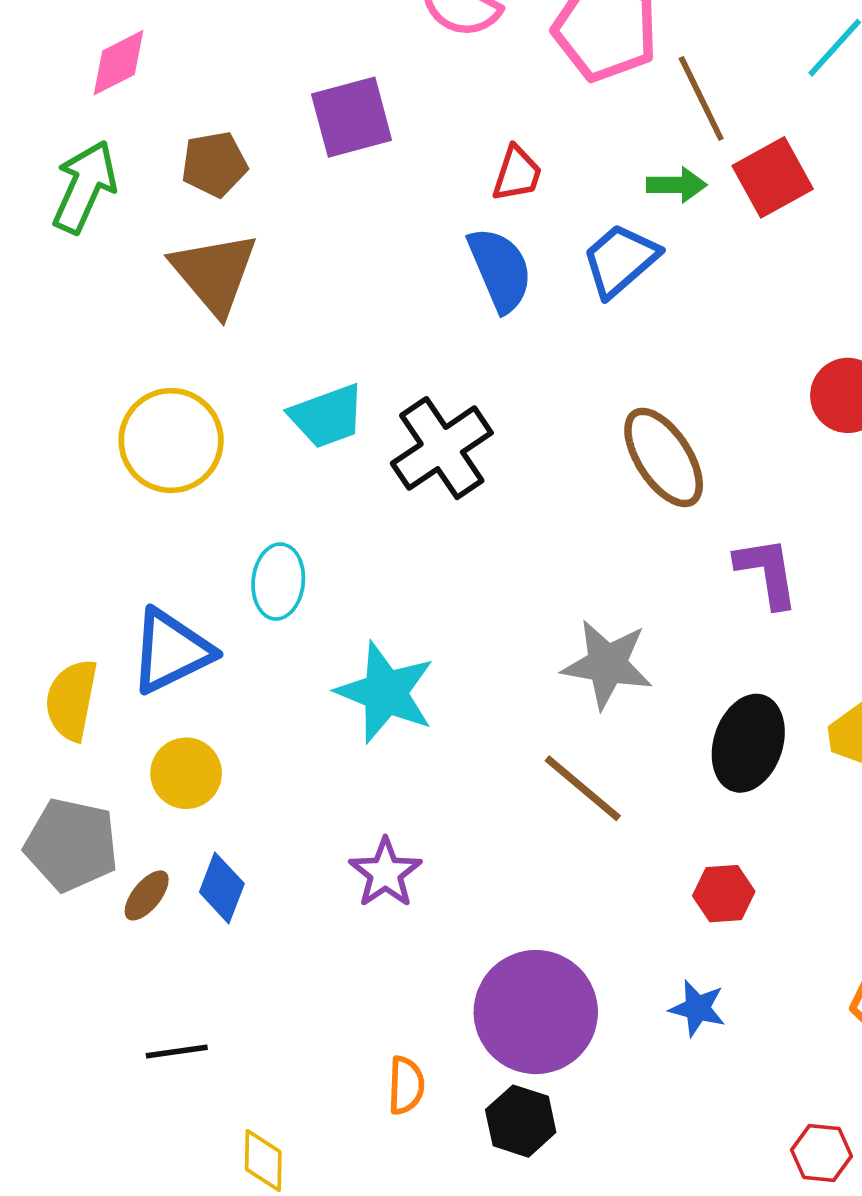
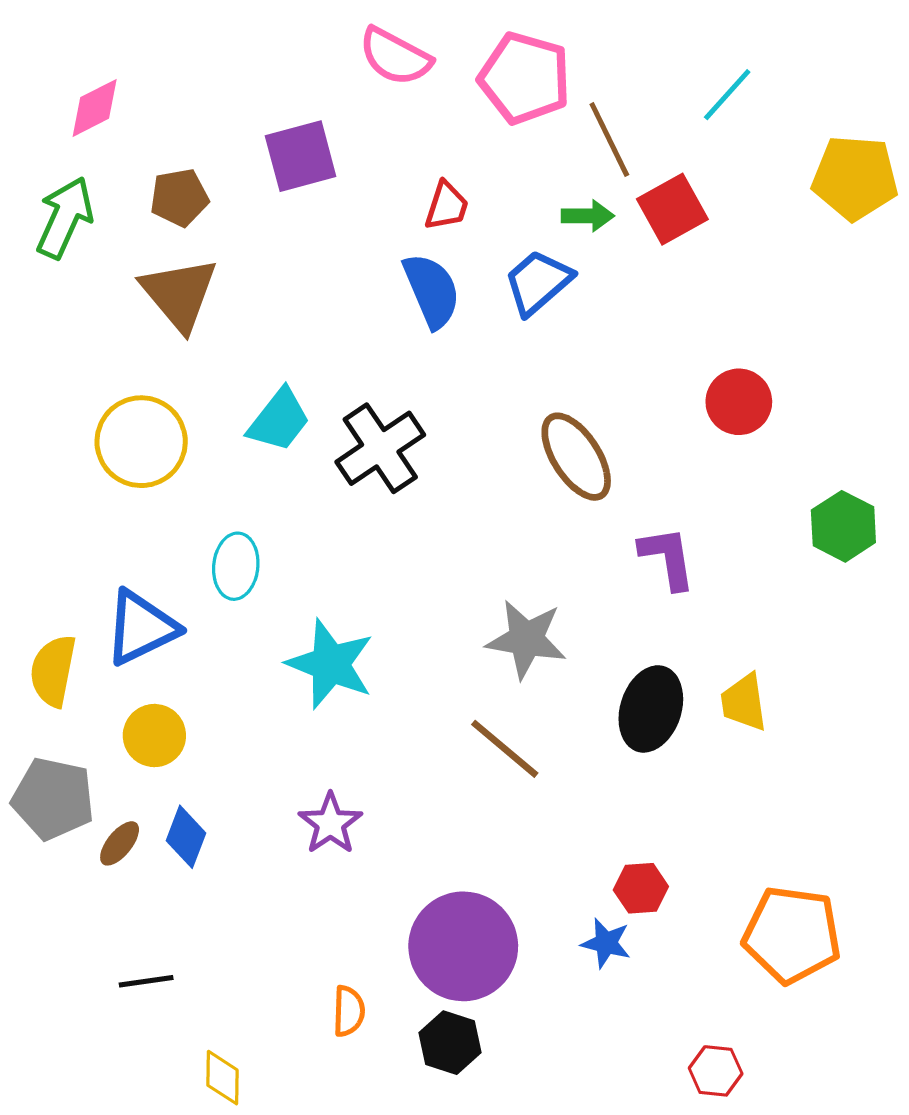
cyan trapezoid: (327, 416) -> (279, 420), turned -32
red hexagon: (724, 894) -> (641, 888), moved

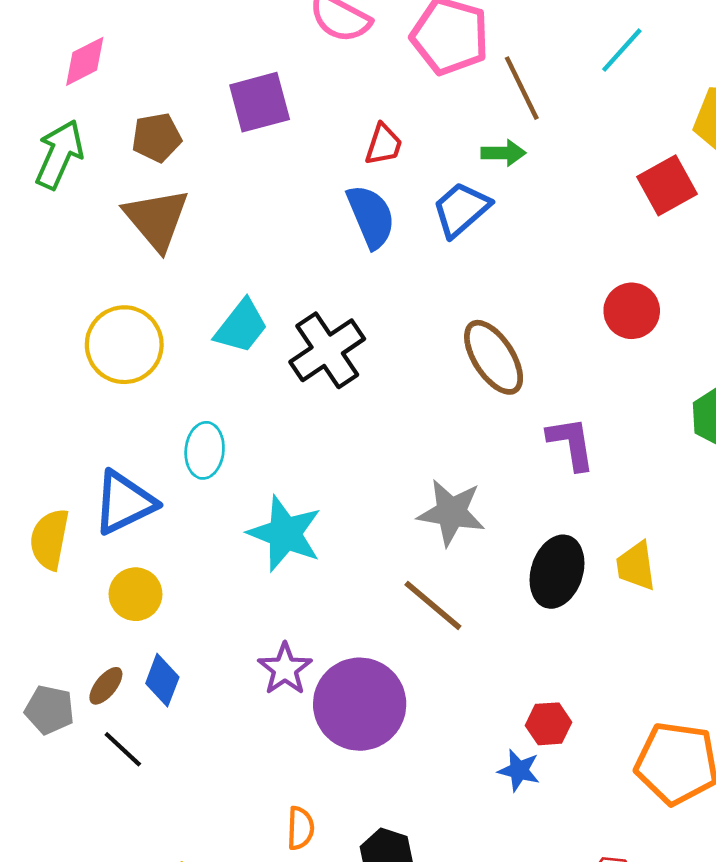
red square: (672, 209) -> (667, 185), moved
gray pentagon: (53, 799) -> (50, 710), moved, size x0.7
purple circle: (463, 946) -> (360, 704), moved
black line: (146, 981) -> (123, 749), moved, turned 51

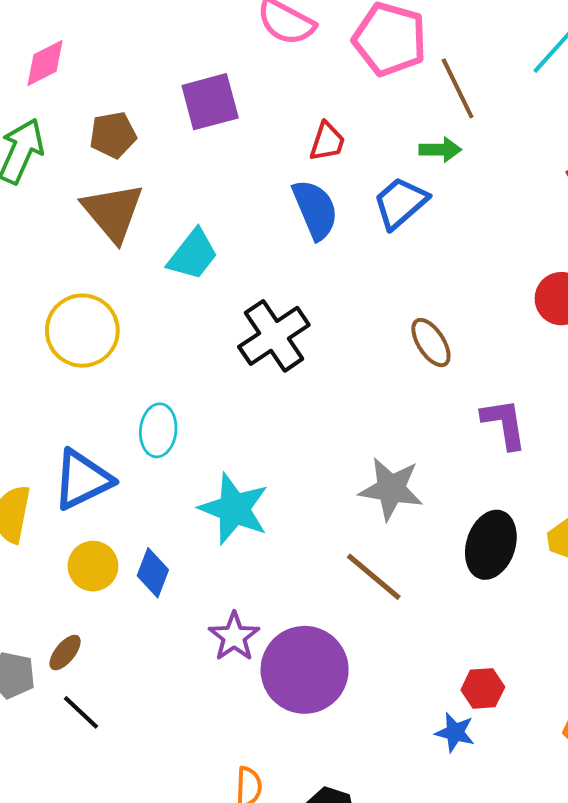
cyan trapezoid: (241, 326) -> (193, 255), moved
brown ellipse: (494, 357) -> (431, 343), size x0.7
blue diamond: (162, 680) -> (153, 573), moved

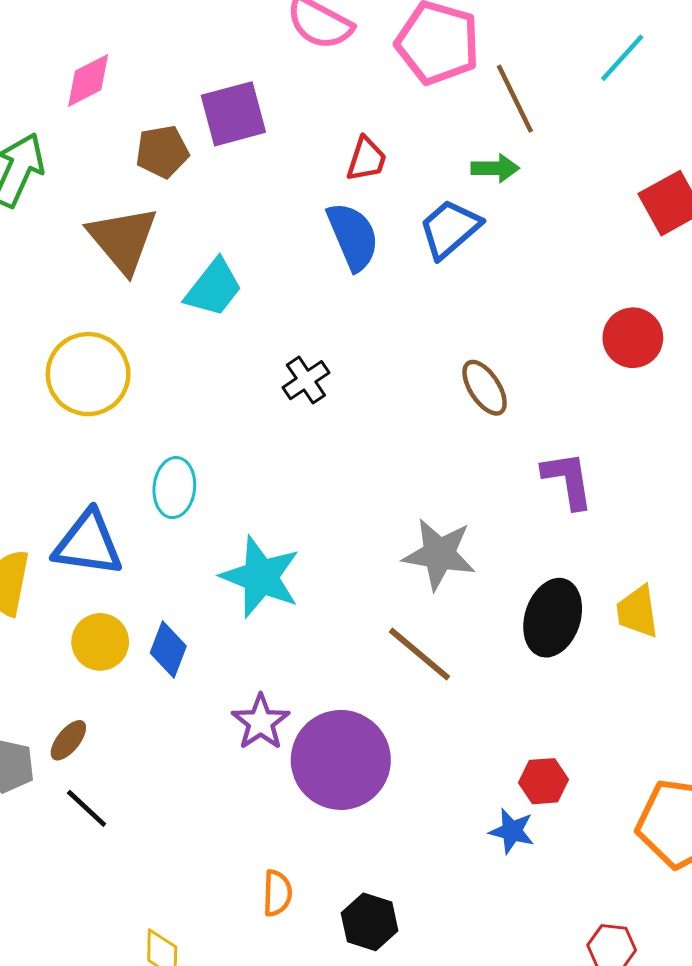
pink diamond: (45, 63) -> (88, 80), moved
brown pentagon: (113, 135) -> (162, 152), moved
black cross: (274, 336) -> (306, 380), size x0.6
blue triangle: (82, 480) -> (88, 544), turned 34

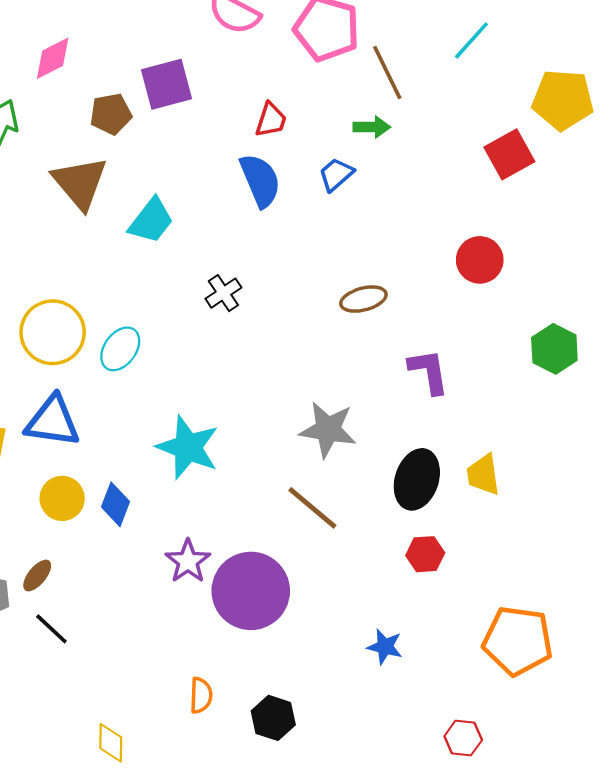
blue trapezoid: (450, 229) -> (336, 174), size x0.7
yellow circle: (88, 374) -> (53, 332), moved
brown ellipse: (485, 388) -> (363, 299), turned -72
cyan ellipse: (174, 488) -> (120, 349), moved, turned 30
red hexagon: (544, 781) -> (425, 554), moved

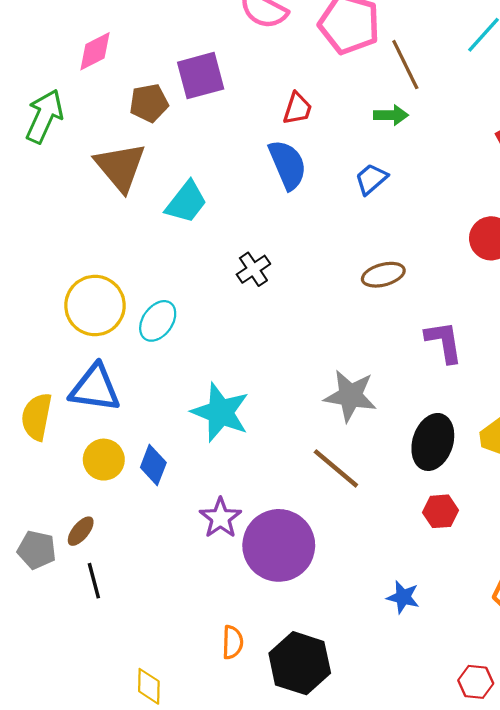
blue trapezoid: (336, 174) -> (371, 179), moved
black line: (51, 629) -> (94, 581), turned 32
black hexagon: (273, 718) -> (300, 663), size x1.5

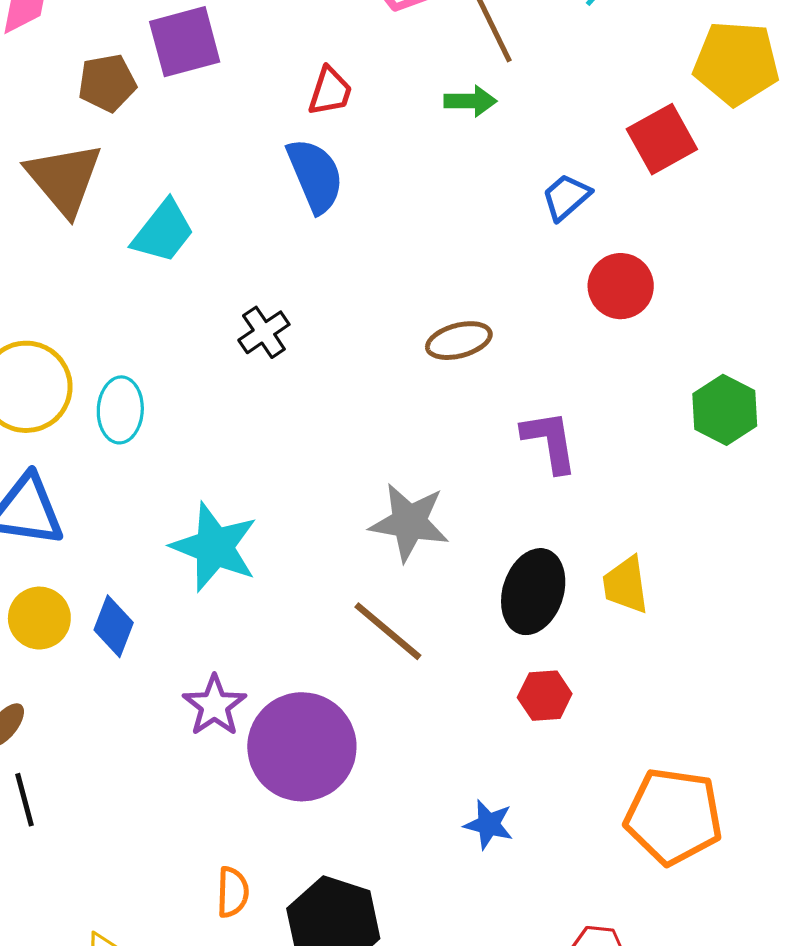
blue trapezoid: (371, 179) -> (566, 197), moved
cyan ellipse: (158, 321) -> (120, 410), turned -33

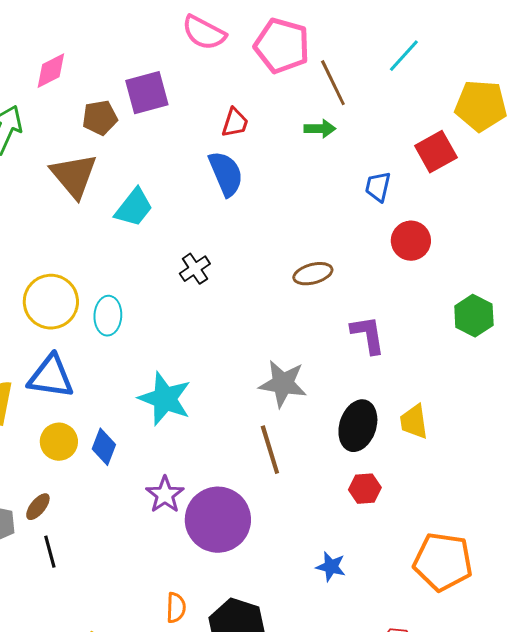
blue trapezoid: (566, 197) -> (378, 187), turned -36
brown line: (388, 631) -> (270, 450), turned 33

